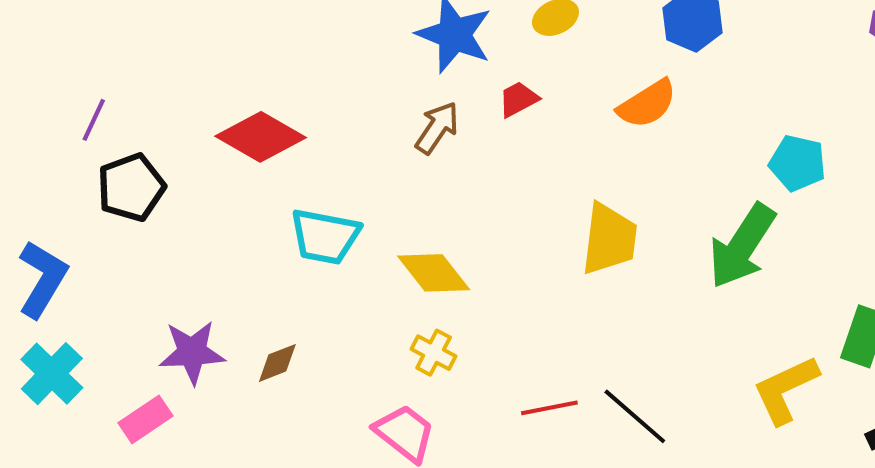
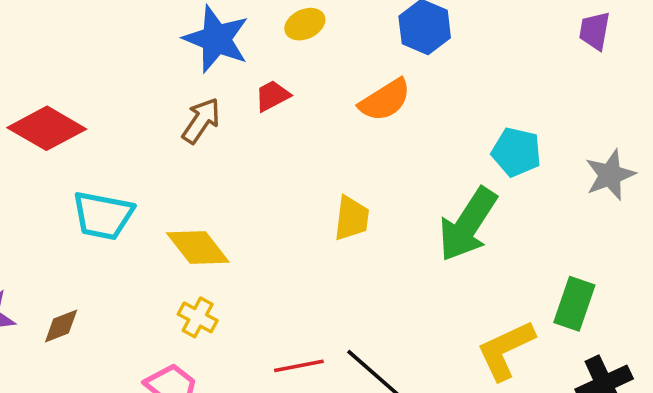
yellow trapezoid: (609, 239) -> (352, 218), size x0.7

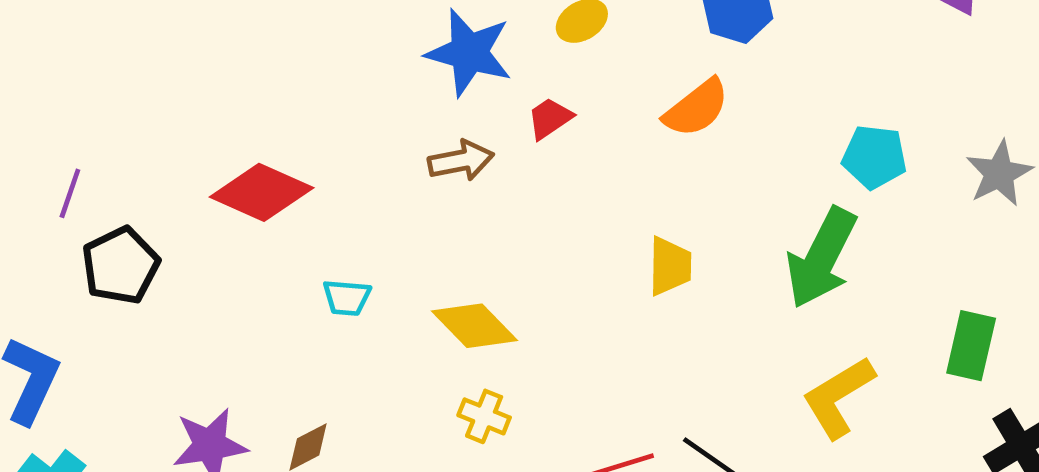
brown arrow: (201, 121) -> (461, 161), turned 51
cyan trapezoid: (103, 216) -> (347, 298), size x0.6
yellow L-shape: (506, 350) -> (838, 397), moved

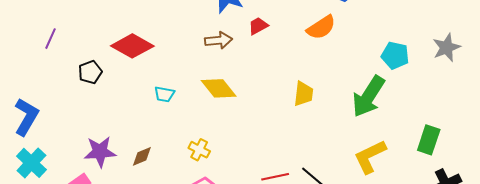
gray star: (999, 173) -> (446, 47), moved
black pentagon: (121, 265) -> (90, 72), moved, size x0.7
yellow diamond: (474, 326) -> (219, 88), moved
yellow cross: (484, 416) -> (199, 150), moved

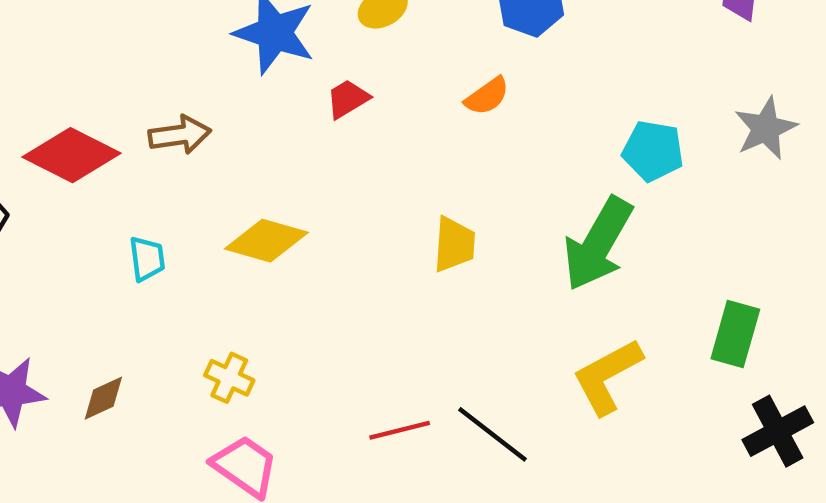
orange semicircle: (321, 27) -> (487, 96), size x0.7
brown arrow: (219, 40) -> (180, 135), moved
yellow diamond: (219, 88) -> (266, 241), turned -33
cyan trapezoid: (164, 94) -> (147, 259), turned -105

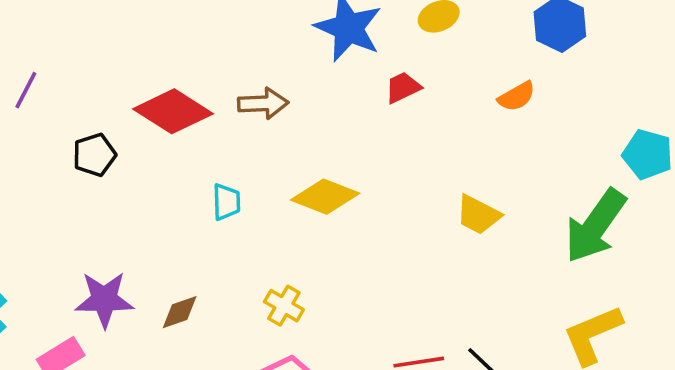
yellow trapezoid: (454, 244) -> (478, 215), turned 108

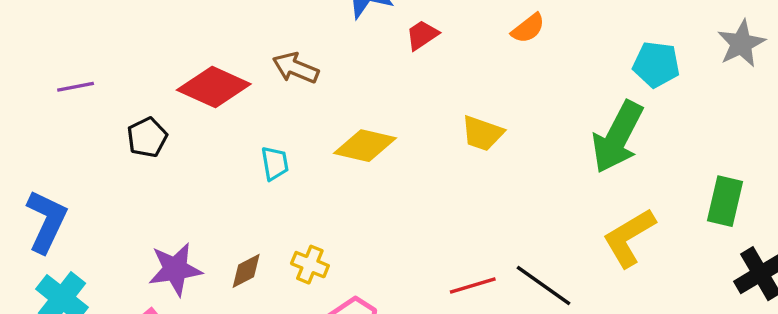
purple line: (26, 90) -> (76, 87), turned 60
brown arrow: (263, 103) -> (296, 68), turned -147
yellow trapezoid: (478, 215) -> (482, 133), moved
yellow cross: (284, 306) -> (310, 265), moved

